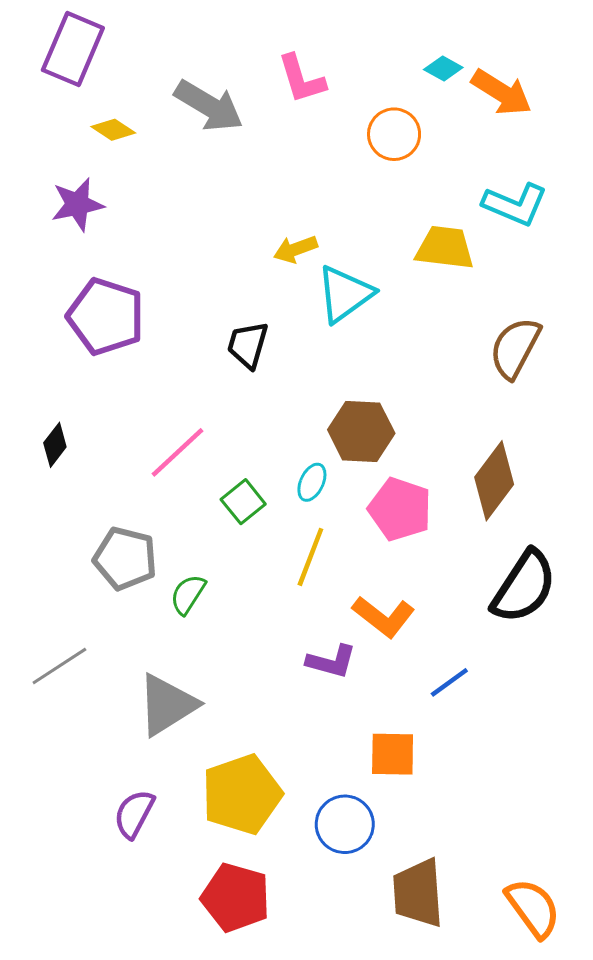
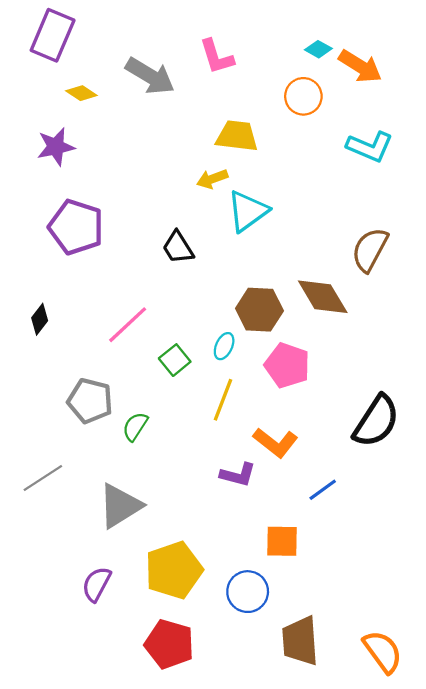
orange circle: (394, 134) -> (303, 96), moved
yellow trapezoid: (445, 248) -> (237, 136), moved
black trapezoid: (248, 345) -> (178, 247), turned -48
brown diamond: (494, 481) -> (323, 297), moved, turned -68

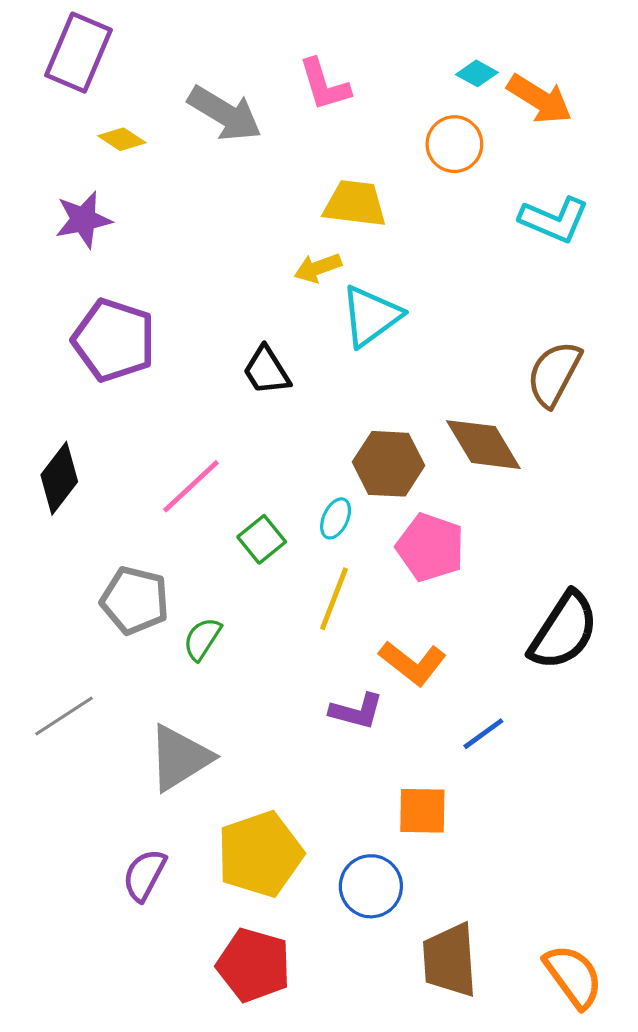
black diamond: (40, 319) -> (59, 478), size x1.5

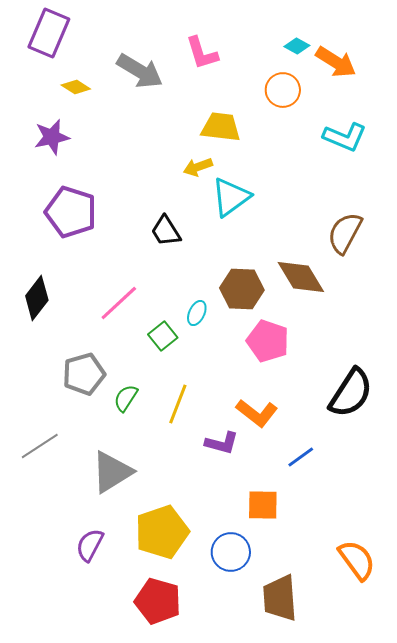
cyan ellipse: (336, 518) -> (197, 313), moved
yellow line: (334, 599) -> (178, 404), moved
gray pentagon: (135, 600) -> (84, 374), turned -30
orange semicircle: (573, 976) -> (357, 560), moved

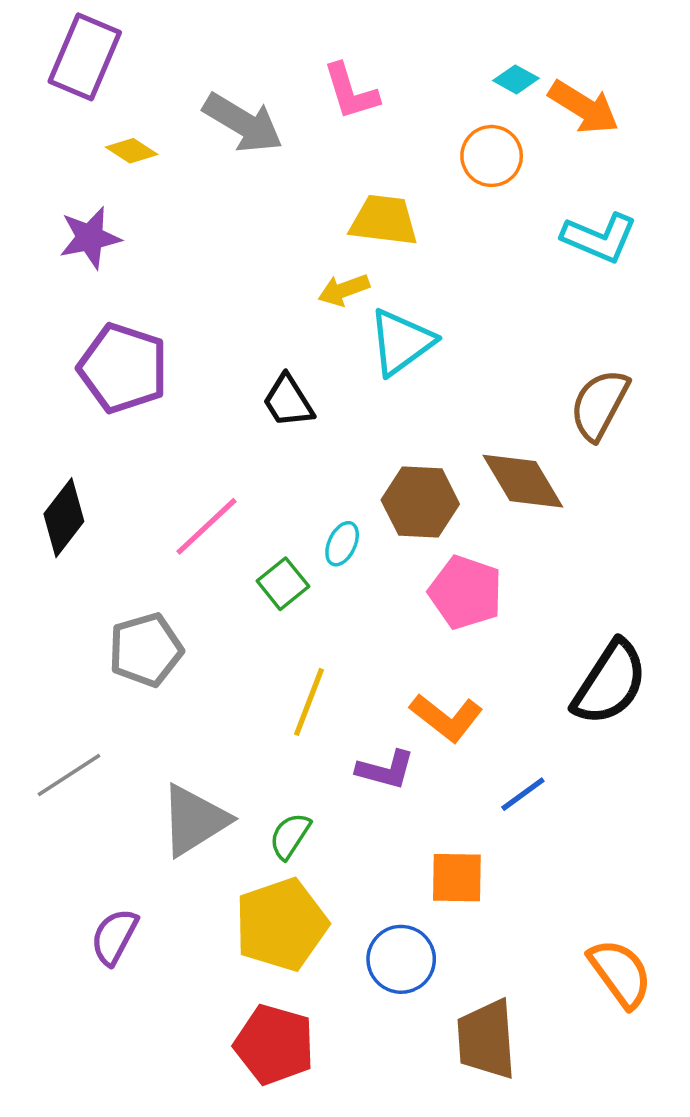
green semicircle: (126, 398) -> (290, 836), moved
purple semicircle: (90, 545) -> (114, 937), moved

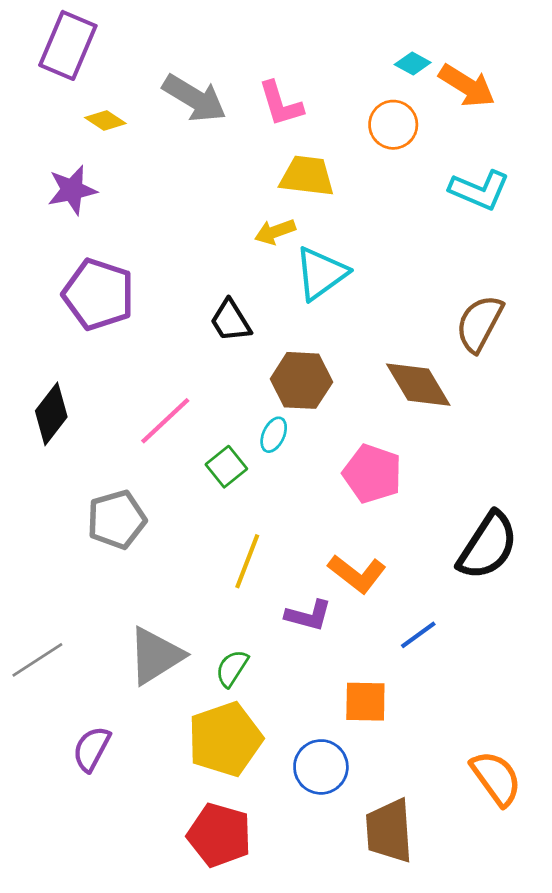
pink L-shape: (351, 92) -> (281, 104), moved
brown hexagon: (420, 502) -> (301, 380), moved
gray line: (69, 775) -> (37, 660), moved

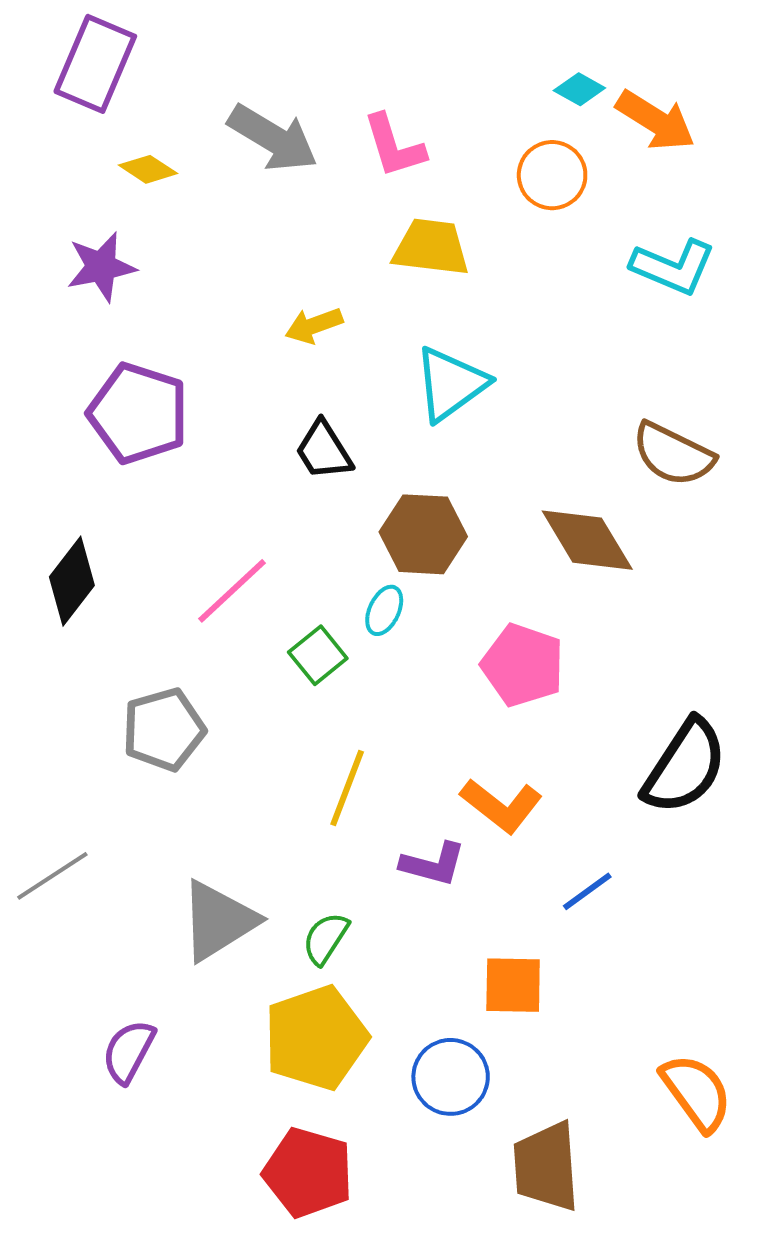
yellow arrow: (275, 232) -> (314, 325), moved
brown semicircle: (479, 323) -> (673, 454), turned -92
gray line: (37, 660) -> (52, 876), moved

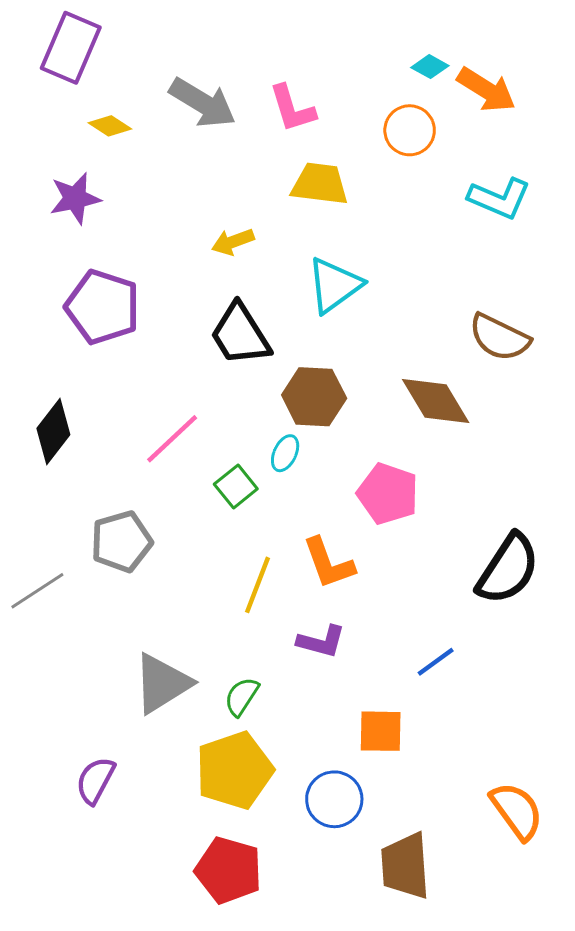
black trapezoid: (324, 450) -> (240, 334), size x1.4
orange L-shape: (501, 806) -> (328, 563), moved, turned 32
gray line: (52, 876) -> (37, 591), moved

